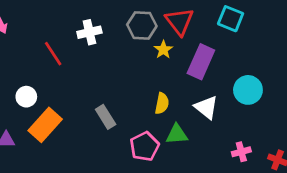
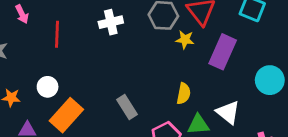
yellow star: (163, 50) -> (185, 40), turned -30
red line: (53, 54) -> (57, 34), moved, turned 35
white triangle: (206, 107) -> (228, 112), moved

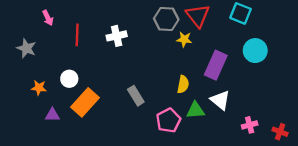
white cross: (111, 22) -> (117, 36), moved
purple rectangle: (223, 52) -> (216, 65), moved
cyan circle: (270, 80) -> (255, 51), moved

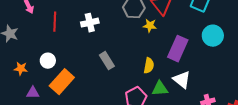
gray rectangle: (136, 96) -> (107, 61), moved

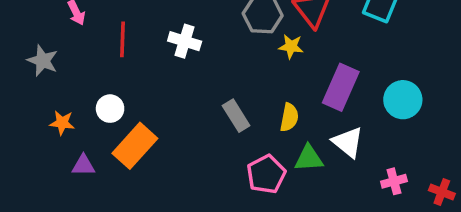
white cross: (90, 23) -> (185, 41), turned 30
cyan circle: (213, 36) -> (403, 100), moved
gray rectangle: (107, 61) -> (236, 116), moved

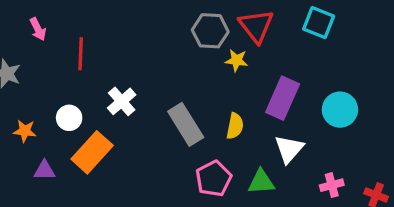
white cross: (185, 41) -> (122, 101), moved, turned 32
gray rectangle: (236, 116) -> (186, 124), size x1.4
white triangle: (348, 142) -> (289, 149), turned 32
green triangle: (309, 158) -> (261, 182), moved

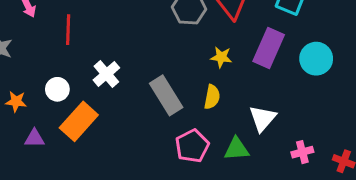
yellow star: (237, 60) -> (221, 57), moved
purple rectangle: (283, 98) -> (269, 48), moved
cyan circle: (340, 110) -> (316, 59), moved

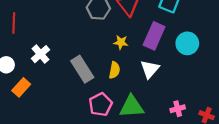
white triangle: (263, 118) -> (150, 69), moved
orange rectangle: (79, 121) -> (21, 87), size x0.7
green triangle: (237, 149) -> (132, 107), size x1.4

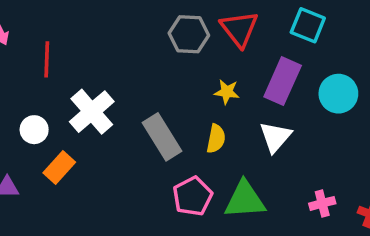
white cross: (40, 54) -> (92, 112), size x1.4

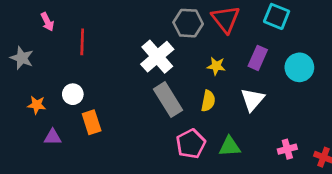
purple rectangle: (283, 81) -> (258, 58), size x0.7
white cross: (92, 112) -> (157, 57), moved
orange rectangle: (59, 167) -> (92, 122), turned -60
green triangle: (245, 200) -> (230, 146), size x0.7

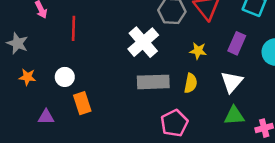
gray rectangle: (168, 100) -> (153, 82), turned -60
orange star: (37, 105) -> (27, 77), moved
green triangle: (230, 146) -> (234, 116), moved

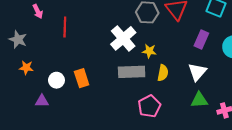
yellow star: (198, 51) -> (149, 51), moved
white circle: (65, 77) -> (56, 80), moved
orange rectangle: (82, 103) -> (82, 78), moved

